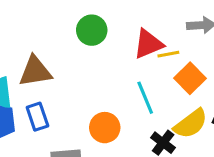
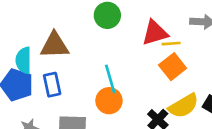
orange square: (190, 78) -> (173, 67), moved
cyan line: (145, 98) -> (110, 79), moved

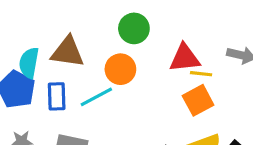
cyan line: (110, 79) -> (96, 97), moved, turned 68
orange circle: (109, 101) -> (120, 69), moved

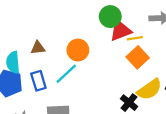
green circle: (134, 28) -> (110, 17), moved
brown triangle: (68, 52) -> (38, 48), size x0.6

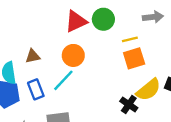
red triangle: (121, 30) -> (76, 21), moved
orange square: (138, 57) -> (134, 58), turned 30

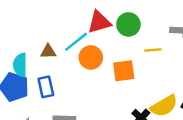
orange square: (134, 58) -> (124, 71), moved
cyan line: (63, 80) -> (76, 42), moved

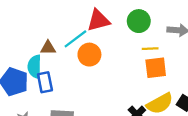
green circle: (128, 24) -> (139, 21), moved
cyan semicircle: (20, 65) -> (35, 67), moved
orange square: (124, 71) -> (156, 68), moved

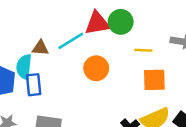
green circle: (139, 21) -> (121, 22), moved
yellow line: (150, 49) -> (143, 50), moved
orange circle: (89, 55) -> (96, 68), moved

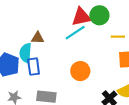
cyan line: (71, 41) -> (75, 33), moved
orange circle: (96, 68) -> (80, 71), moved

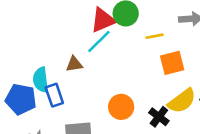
brown triangle: (38, 38) -> (74, 64), moved
orange circle: (80, 71) -> (121, 107), moved

